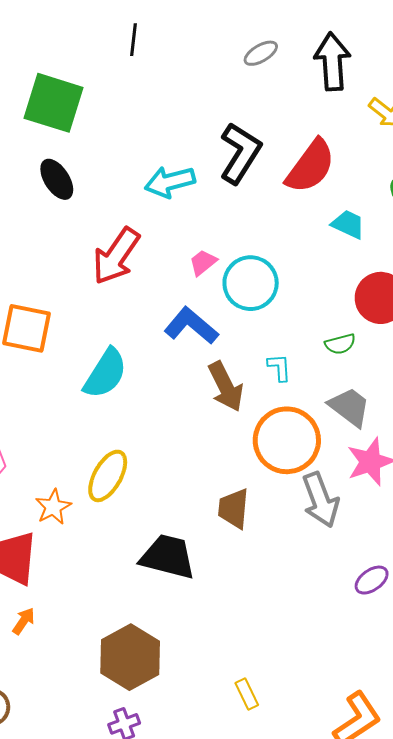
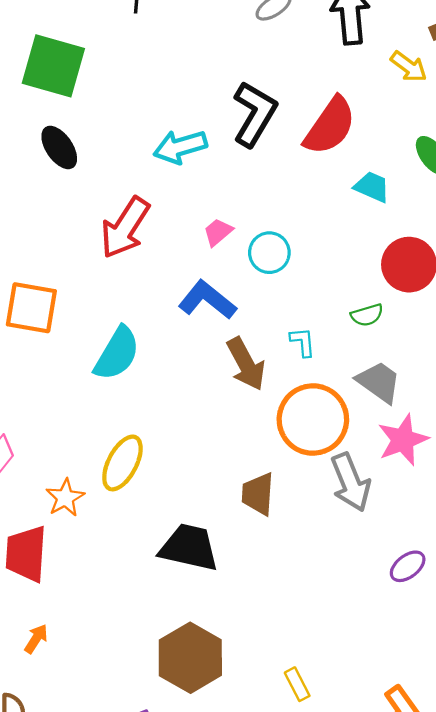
cyan circle: (251, 283) -> (269, 253), size x0.7
orange arrow: (24, 621) -> (36, 639), moved
brown hexagon: (130, 657) -> (190, 658), moved
yellow rectangle: (247, 694) -> (297, 684), moved

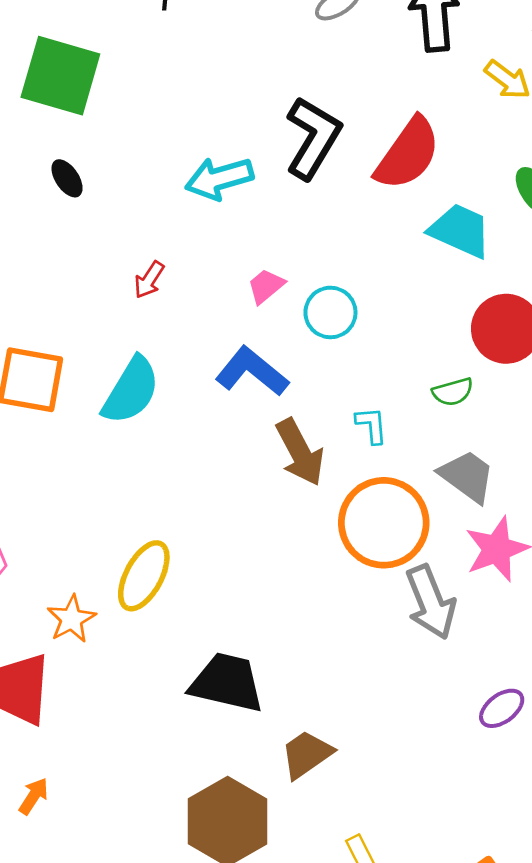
black ellipse: (59, 147) -> (67, 178), size x0.7
cyan trapezoid: (372, 187) -> (460, 231), size x1.4
red arrow: (125, 228) -> (149, 280), size x0.5
cyan semicircle: (117, 354) -> (131, 391), moved
brown trapezoid: (258, 494) -> (307, 754), moved, turned 51

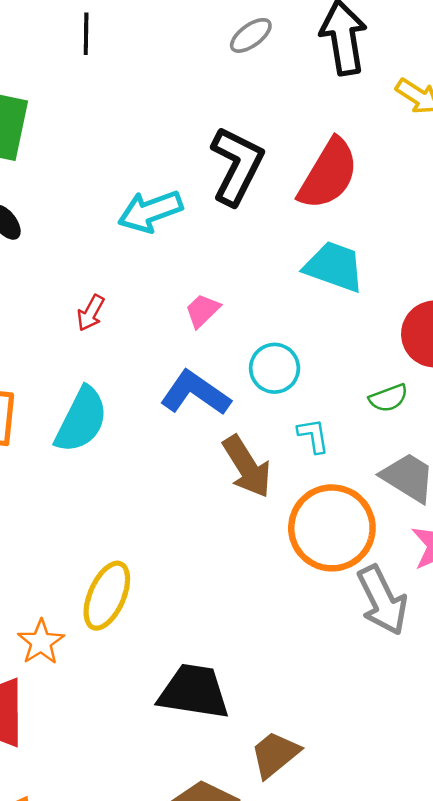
cyan trapezoid: (460, 231) -> (334, 267), moved
cyan circle: (330, 312) -> (275, 368), moved

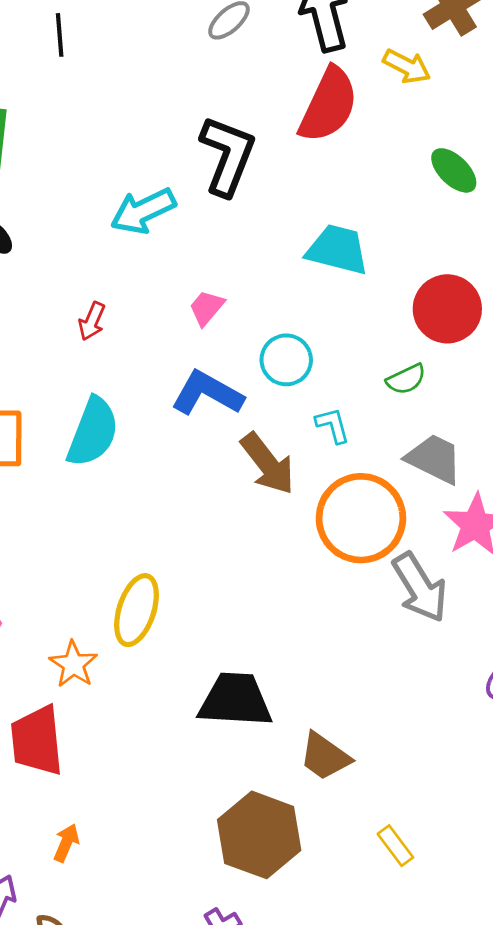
red semicircle: (328, 174) -> (328, 105), moved
brown trapezoid: (275, 754) -> (325, 756), turned -100

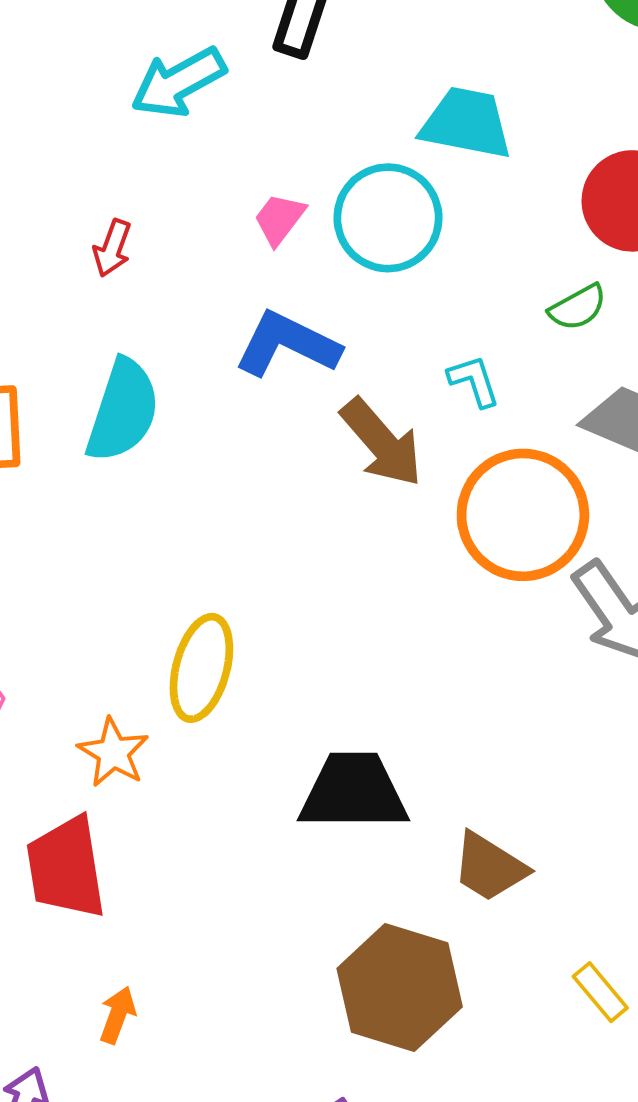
cyan circle: (286, 360) -> (388, 218), moved, size x1.4

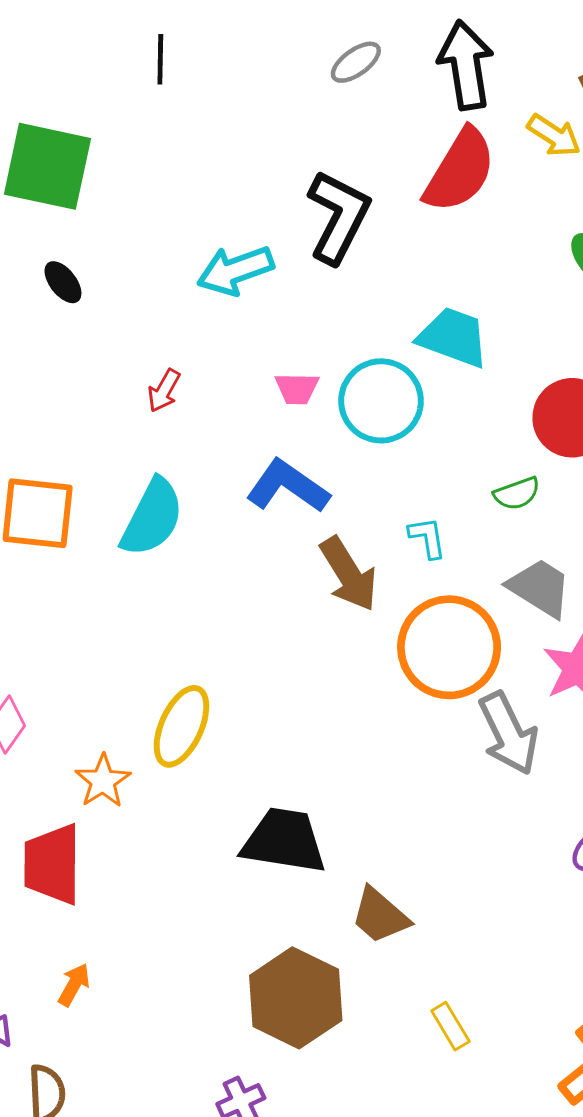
pink trapezoid: (279, 219) -> (297, 388), turned -135

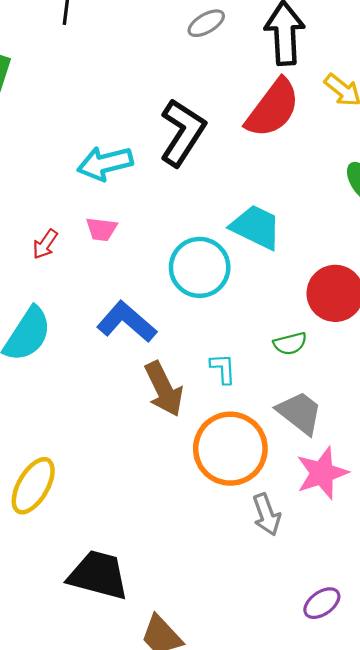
pink trapezoid: (297, 388) -> (101, 229), moved
gray arrow: (508, 733) -> (267, 515), size x0.7

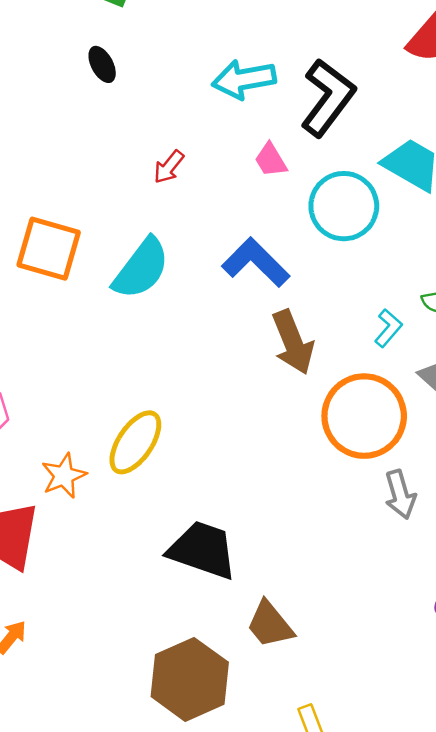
black L-shape: (183, 133) -> (328, 98), moved
pink trapezoid: (101, 229) -> (271, 160), moved, turned 48
cyan L-shape: (223, 369) -> (388, 328), moved, turned 40

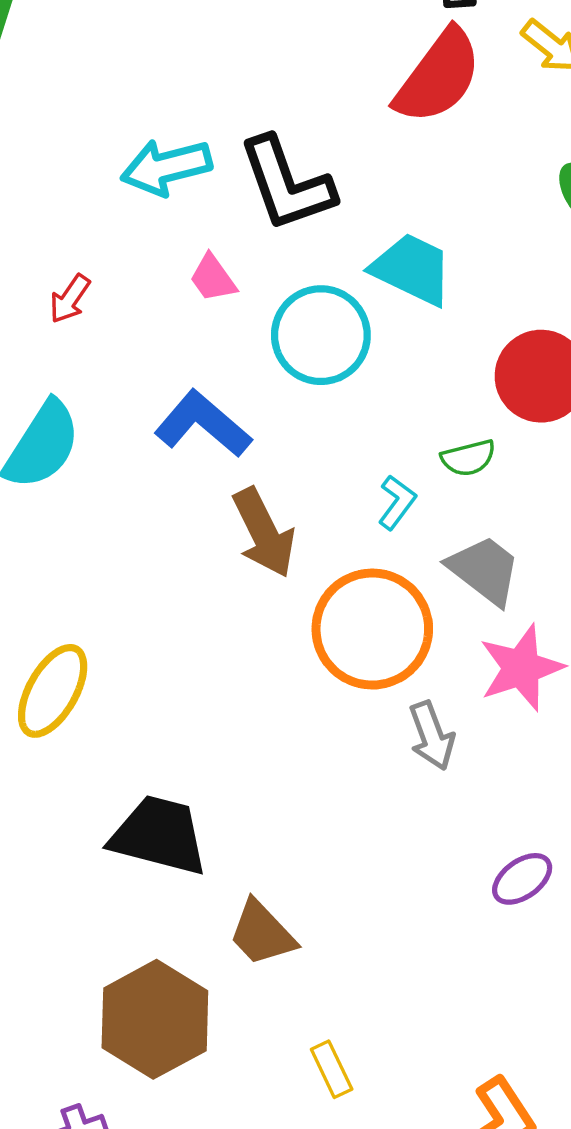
black L-shape: (328, 98) -> (287, 184), turned 128

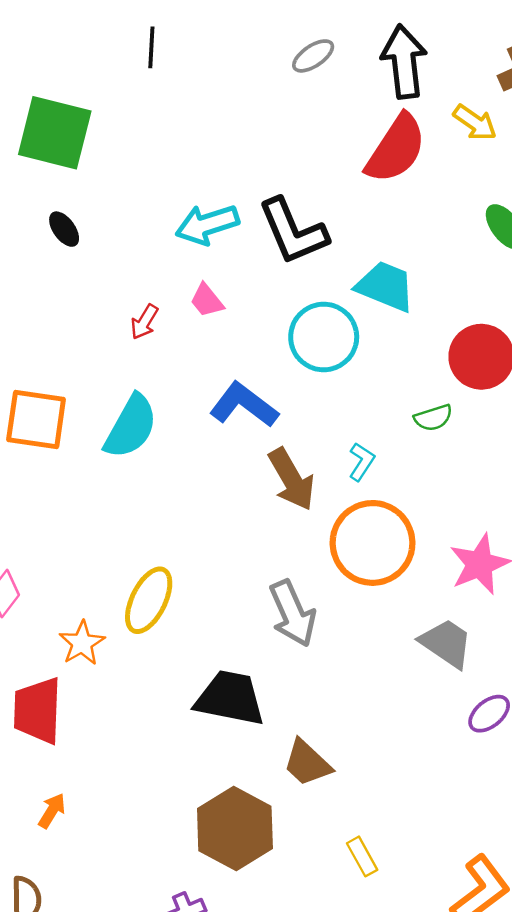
pink trapezoid: (213, 278) -> (207, 300), moved
cyan L-shape: (397, 502) -> (362, 462), moved
gray trapezoid: (484, 570) -> (446, 643), moved
gray arrow: (432, 736) -> (293, 613), moved, size x1.4

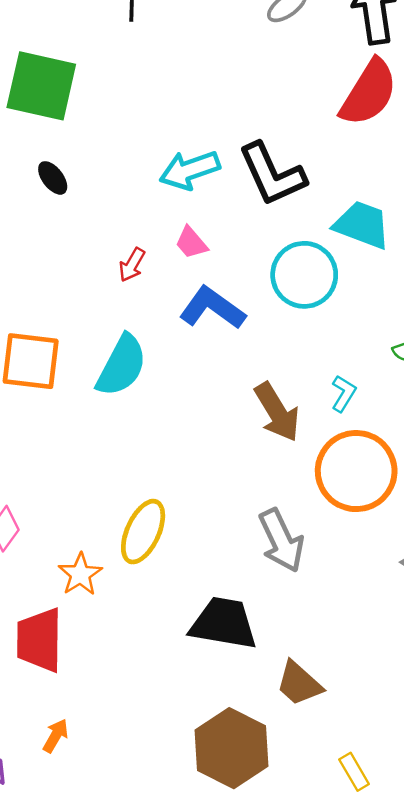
blue L-shape: (244, 405) -> (212, 308), moved

